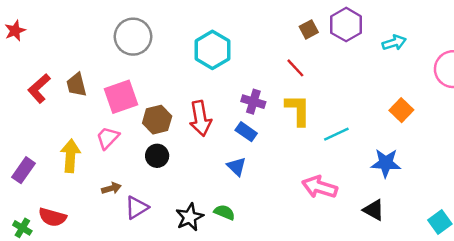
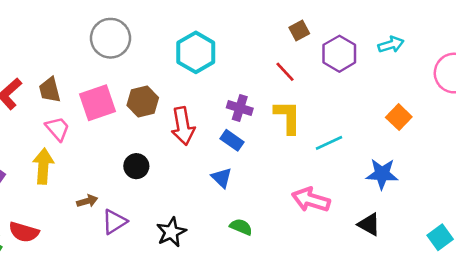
purple hexagon: (346, 25) -> (339, 54), moved
brown hexagon: (157, 120) -> (143, 102), moved
pink trapezoid: (108, 138) -> (57, 129), moved, turned 95
green semicircle: (224, 212) -> (241, 227), moved

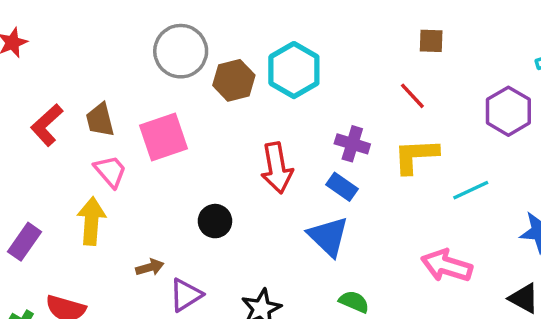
brown square: (299, 30) -> (431, 41), turned 30
purple hexagon: (339, 54) -> (508, 111), moved
brown hexagon: (143, 102) -> (234, 80), moved
yellow L-shape: (288, 117) -> (416, 156), turned -93
blue triangle: (222, 178) -> (328, 236), size x1.5

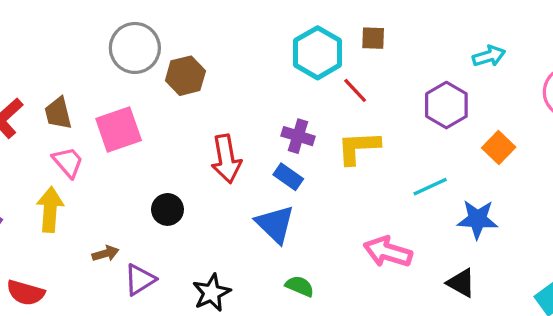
cyan hexagon: (294, 70) -> (318, 53), moved
cyan line: (471, 190) -> (430, 187), moved

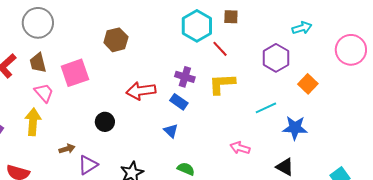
gray circle: (135, 48) -> (38, 23), moved
red arrow: (226, 159) -> (141, 91), turned 92
blue triangle: (275, 224) -> (171, 131), size x0.6
pink arrow: (388, 252) -> (240, 148), size x0.7

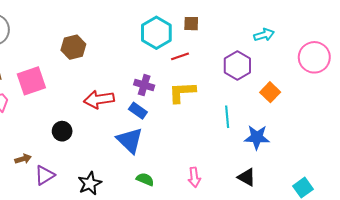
red line: (220, 49) -> (180, 56), turned -66
cyan line: (266, 108) -> (227, 117), turned -70
blue triangle: (171, 131) -> (130, 140), size x1.8
pink arrow: (240, 148) -> (194, 177), moved, turned -114

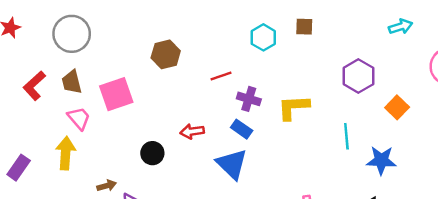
cyan hexagon: (156, 33) -> (263, 37), size x0.7
cyan arrow: (264, 35) -> (401, 27), moved
red line: (180, 56) -> (221, 76), moved
red arrow: (99, 99) -> (192, 131), moved, size x0.7

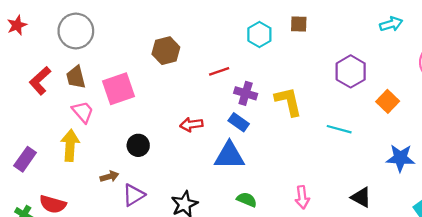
yellow L-shape: (293, 107) -> (288, 101), turned 80
cyan line: (346, 136) -> (339, 129), turned -70
black circle: (152, 153) -> (138, 145), moved
blue star: (381, 160) -> (400, 158), moved
blue triangle: (232, 164) -> (229, 156), turned -44

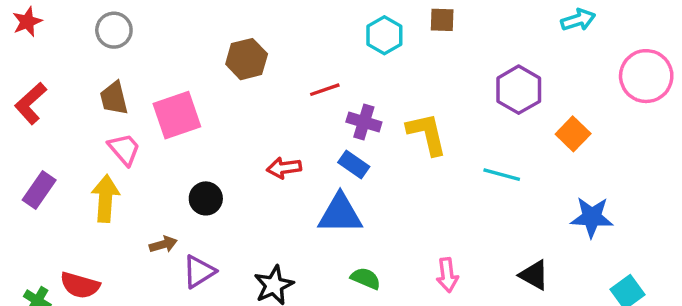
gray circle: (76, 31) -> (114, 30), size x0.7
red L-shape: (40, 81) -> (31, 103), moved
purple rectangle: (25, 159) -> (39, 190), moved

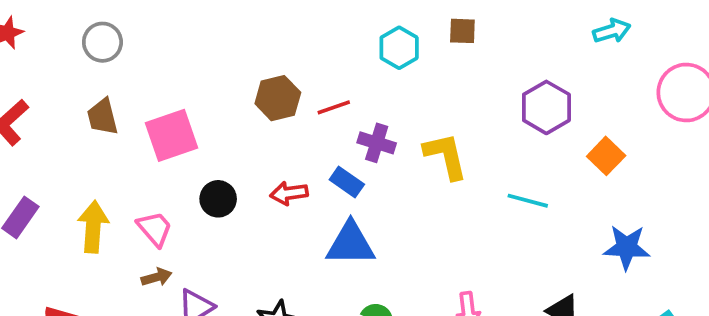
brown hexagon: (247, 59) -> (278, 98), moved
pink trapezoid: (124, 149) -> (155, 229), moved
blue rectangle: (354, 164) -> (347, 182), moved
black circle: (206, 198) -> (218, 199), moved

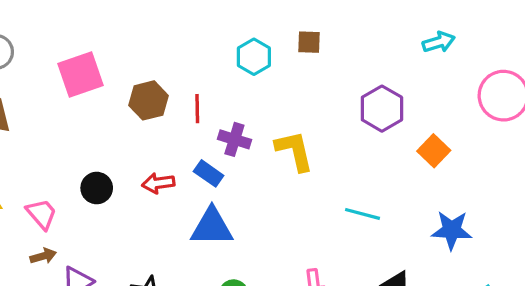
red line: (334, 107) -> (197, 109), turned -72
pink square: (171, 135) -> (80, 75), moved
cyan line: (528, 201) -> (362, 214), moved

